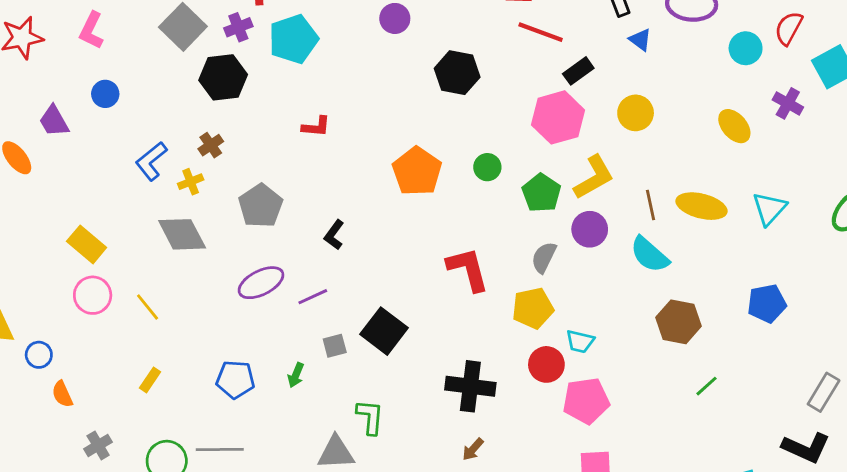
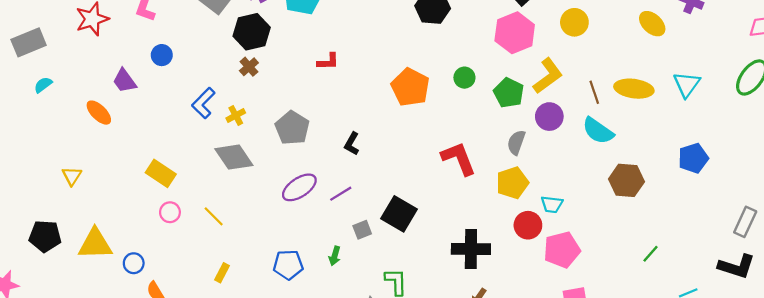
brown cross: (211, 145) -> (249, 67), moved
pink circle: (93, 295) -> (170, 212), size x0.7
green line: (706, 386) -> (651, 254), moved

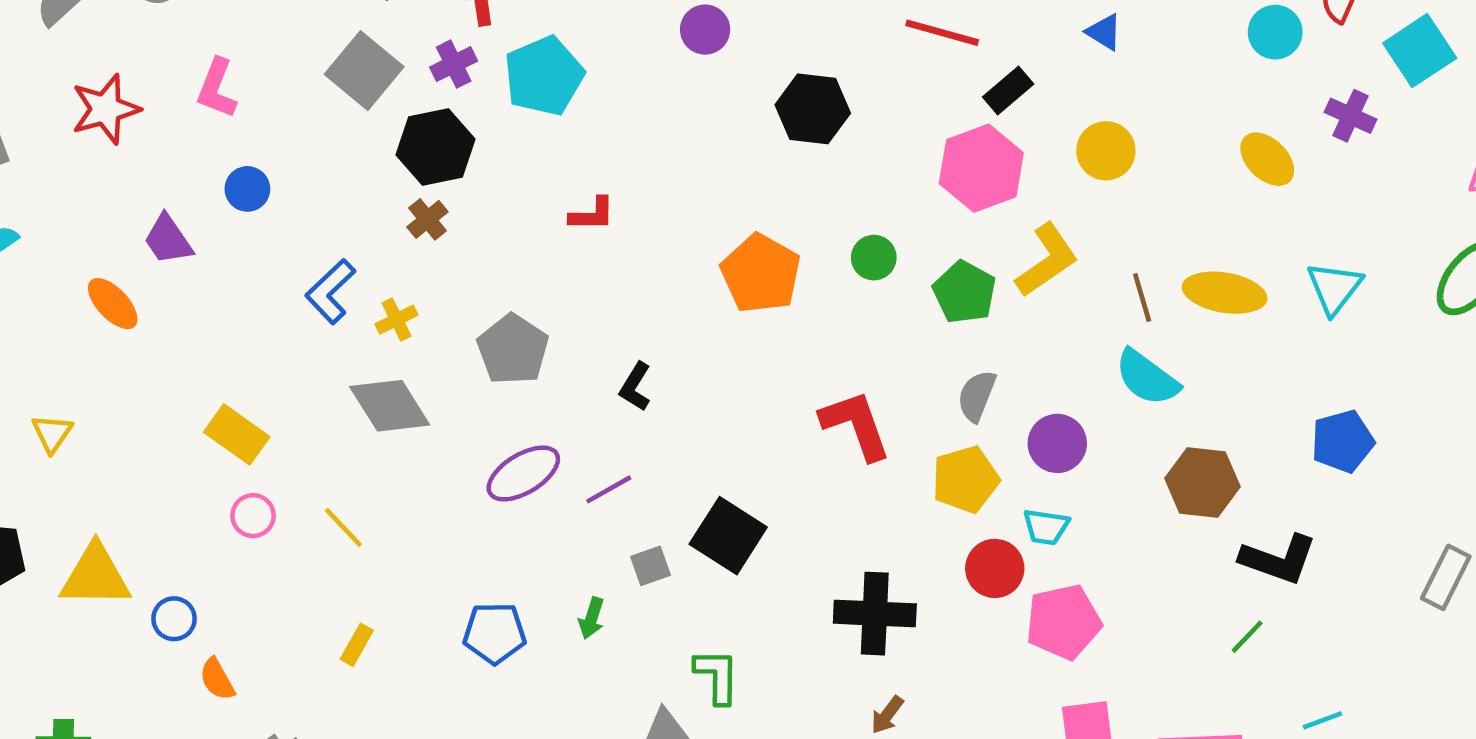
purple circle: (549, 117) -> (1057, 443), moved
black L-shape: (737, 266) -> (1278, 559), moved

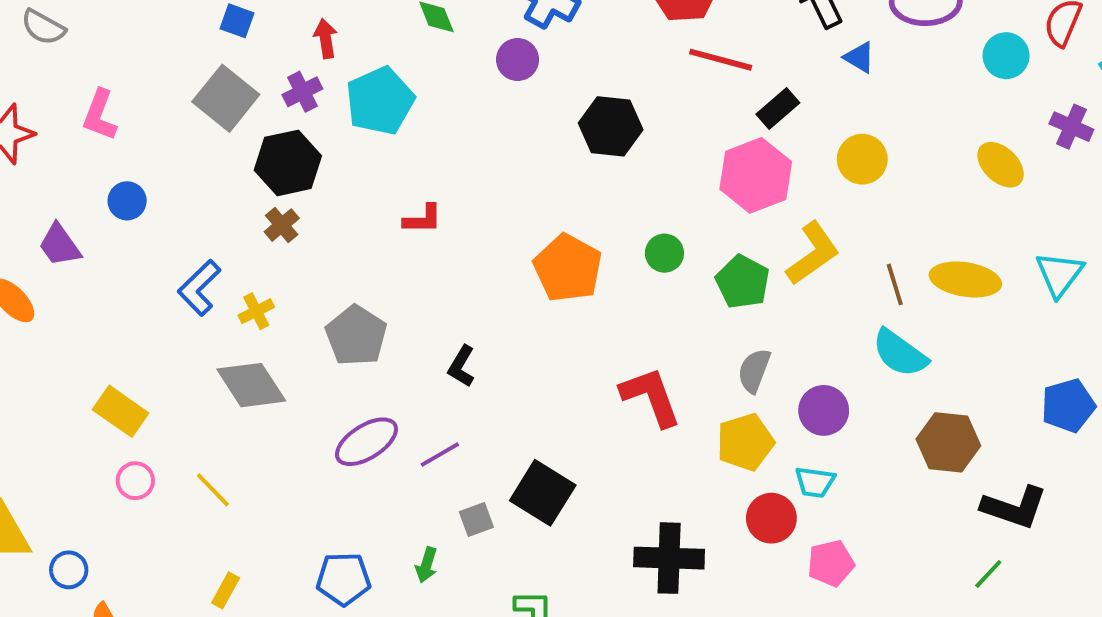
pink pentagon: (1063, 622) -> (831, 563), size x0.7

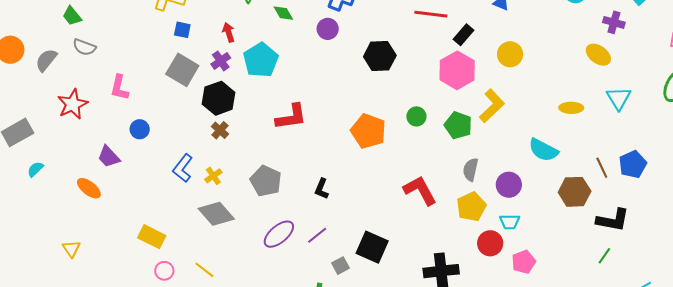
yellow ellipse: (1001, 165) -> (598, 55), moved
red L-shape: (423, 219) -> (291, 117), size x1.6
yellow ellipse: (965, 279) -> (571, 108), size x0.7
brown line: (895, 284) -> (602, 168), moved

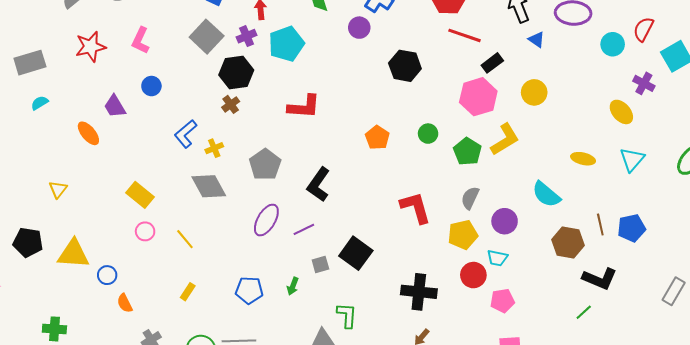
orange pentagon: (368, 131) -> (377, 138), size x0.7
black L-shape: (322, 189) -> (318, 184), size x1.6
purple ellipse: (279, 234) -> (266, 220), turned -32

